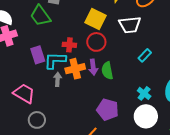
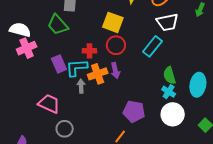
white trapezoid: (130, 25) -> (167, 22), moved
cyan rectangle: (145, 55) -> (152, 46), moved, size x1.5
green semicircle: (107, 71) -> (169, 75), moved

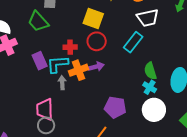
purple arrow: (115, 71) -> (96, 67), turned -91
pink trapezoid: (49, 104) -> (45, 109), moved, turned -115

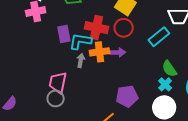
red cross: (70, 47) -> (96, 28), size x1.6
green semicircle: (150, 71) -> (169, 69), turned -30
purple pentagon: (115, 107) -> (127, 96), turned -30

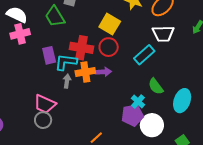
pink trapezoid: (58, 83) -> (45, 104), turned -75
cyan cross: (165, 84) -> (138, 102), moved
purple pentagon: (127, 96) -> (132, 115), moved

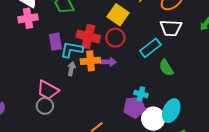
green semicircle: (156, 86) -> (166, 68), moved
cyan ellipse: (182, 101) -> (171, 111), moved
cyan cross: (138, 102) -> (141, 94), turned -32

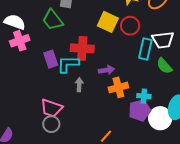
white trapezoid: (171, 28) -> (163, 40), moved
red circle: (115, 38) -> (130, 26), moved
cyan rectangle: (150, 48) -> (145, 49), turned -30
orange cross: (90, 61) -> (118, 87), moved
gray arrow: (71, 69) -> (79, 85), moved

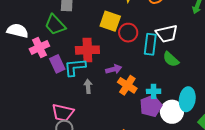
red circle: (130, 26) -> (128, 33), moved
pink cross: (20, 41) -> (39, 47), moved
orange cross: (118, 87) -> (127, 85), turned -36

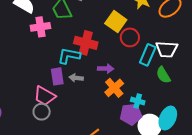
purple rectangle: (57, 64) -> (57, 76), moved
gray arrow: (88, 86) -> (76, 78), turned -96

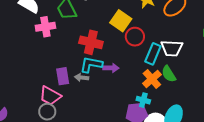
cyan L-shape: (69, 56) -> (91, 65), moved
orange cross: (114, 88) -> (152, 79), moved

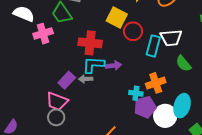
green semicircle: (169, 74) -> (183, 64), moved
purple rectangle: (63, 76) -> (67, 80), turned 60
orange cross: (152, 79) -> (156, 83), moved, turned 30
cyan cross: (143, 100) -> (136, 93), moved

